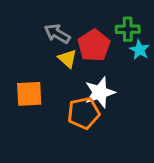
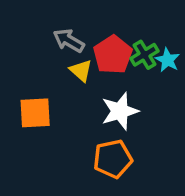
green cross: (128, 29) -> (145, 55), moved, turned -30
orange pentagon: (84, 113) -> (113, 159), moved

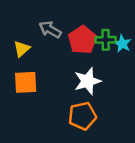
green cross: (145, 55) -> (106, 40), turned 30
yellow triangle: (81, 71) -> (22, 49), moved, turned 36

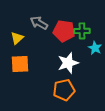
red pentagon: (82, 40) -> (64, 31), turned -30
cyan star: (122, 44) -> (95, 48), moved

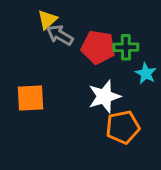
yellow triangle: (17, 38) -> (47, 20), moved
orange pentagon: (64, 90) -> (123, 127), moved

